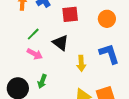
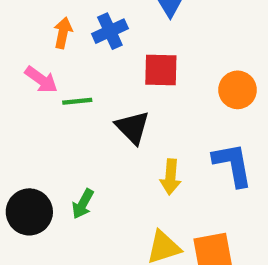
green line: (33, 34) -> (77, 101), turned 32
pink arrow: (35, 54) -> (41, 80), moved

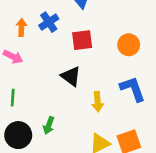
green line: (77, 101) -> (13, 98), moved, turned -72

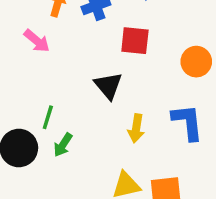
green line: (13, 98) -> (48, 117), moved

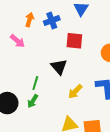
green line: (48, 117) -> (35, 83), moved
yellow arrow: (136, 128) -> (75, 91), turned 35

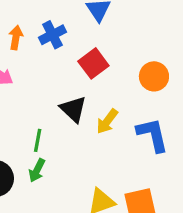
red square: (74, 41) -> (93, 63), turned -36
yellow arrow: (75, 91) -> (107, 121), moved

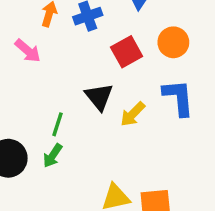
orange circle: (154, 76) -> (173, 42), moved
blue L-shape: (153, 135) -> (178, 98), moved

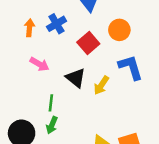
pink arrow: (28, 51) -> (39, 64), moved

